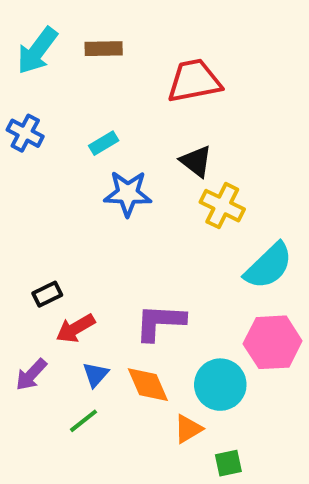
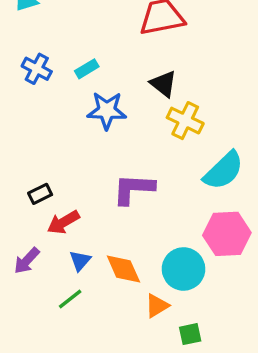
blue cross: (25, 133) -> (37, 69), moved
purple L-shape: (160, 322) -> (133, 189), moved

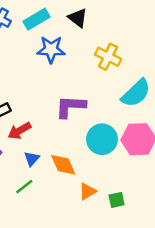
cyan rectangle: (87, 69) -> (36, 19), size x1.5
black triangle: (163, 84) -> (78, 18), moved
cyan circle: (184, 269) -> (102, 139), moved
green square: (190, 334) -> (117, 200), moved

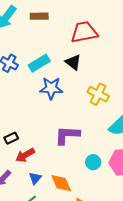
cyan circle: (102, 139) -> (93, 162), size x0.6

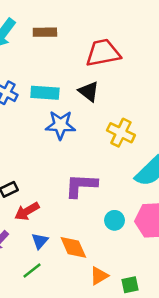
cyan rectangle: (39, 63) -> (45, 93), turned 35

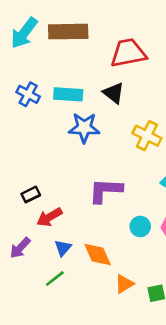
brown rectangle: (45, 32) -> (68, 32), size x1.6

